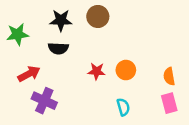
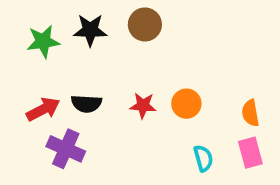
green star: (18, 34) -> (43, 41), moved
black semicircle: (58, 48) -> (86, 104), moved
cyan semicircle: (123, 107) -> (203, 158), moved

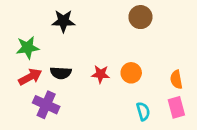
brown circle: (145, 24) -> (140, 17), moved
green star: (43, 41) -> (28, 48), moved

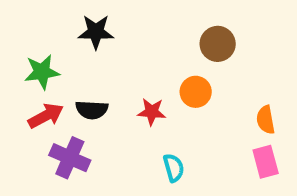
brown circle: (140, 17) -> (218, 44), moved
orange circle: (131, 73) -> (196, 92), moved
cyan semicircle: (143, 111) -> (174, 168), moved

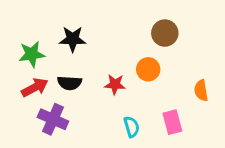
black star: (96, 32) -> (73, 39), moved
pink rectangle: (266, 162) -> (172, 122), moved

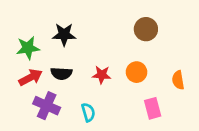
orange circle: (148, 69) -> (137, 72), moved
cyan semicircle: (132, 127) -> (88, 112), moved

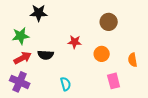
black star: (64, 35) -> (39, 13), moved
red star: (102, 75) -> (75, 42), moved
purple cross: (47, 106) -> (20, 82), moved

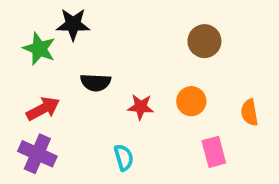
green star: (21, 36) -> (39, 49), moved, turned 30
red star: (75, 42) -> (141, 107), moved
black semicircle: (46, 55) -> (96, 82), moved

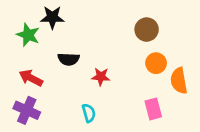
orange circle: (191, 101) -> (156, 63), moved
red arrow: (43, 109) -> (31, 78), turned -125
orange semicircle: (250, 112) -> (179, 81), size x1.4

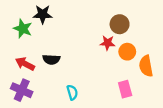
black semicircle: (68, 59) -> (51, 59), moved
red star: (101, 77) -> (107, 43), moved

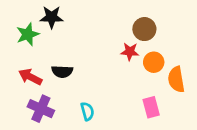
green star: (23, 29) -> (28, 34), turned 30
purple cross: (22, 90) -> (41, 109), moved

